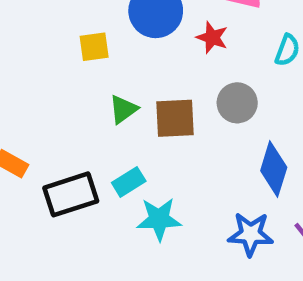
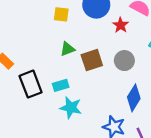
brown square: (175, 118) -> (92, 60), turned -30
black rectangle: (71, 194) -> (31, 84), turned 72

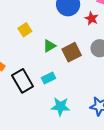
yellow square: (61, 14) -> (25, 30), moved, turned -32
cyan star: (71, 108) -> (60, 107), moved

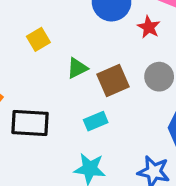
cyan rectangle: (48, 78) -> (96, 121), moved
black rectangle: (23, 81) -> (30, 123), turned -60

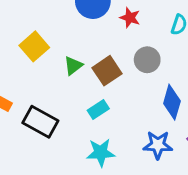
yellow square: (38, 39) -> (34, 46), size x1.4
black rectangle: (30, 123) -> (40, 122), turned 36

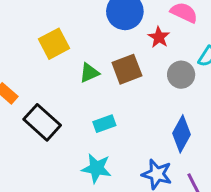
gray circle: (147, 60) -> (181, 75), moved
brown square: (107, 71) -> (127, 69), moved

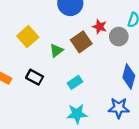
red star: (159, 37) -> (100, 27), moved
black rectangle: (42, 122) -> (35, 77), moved, size x0.7

